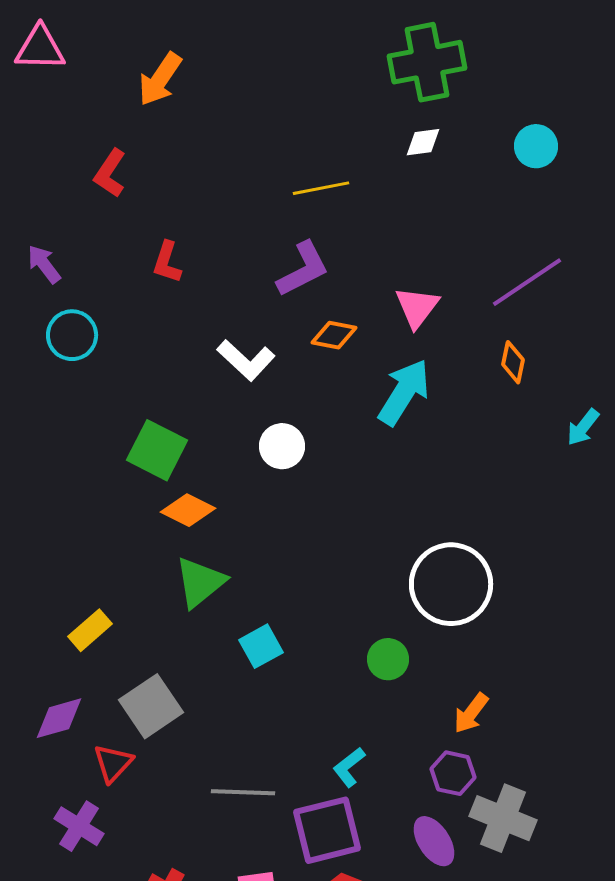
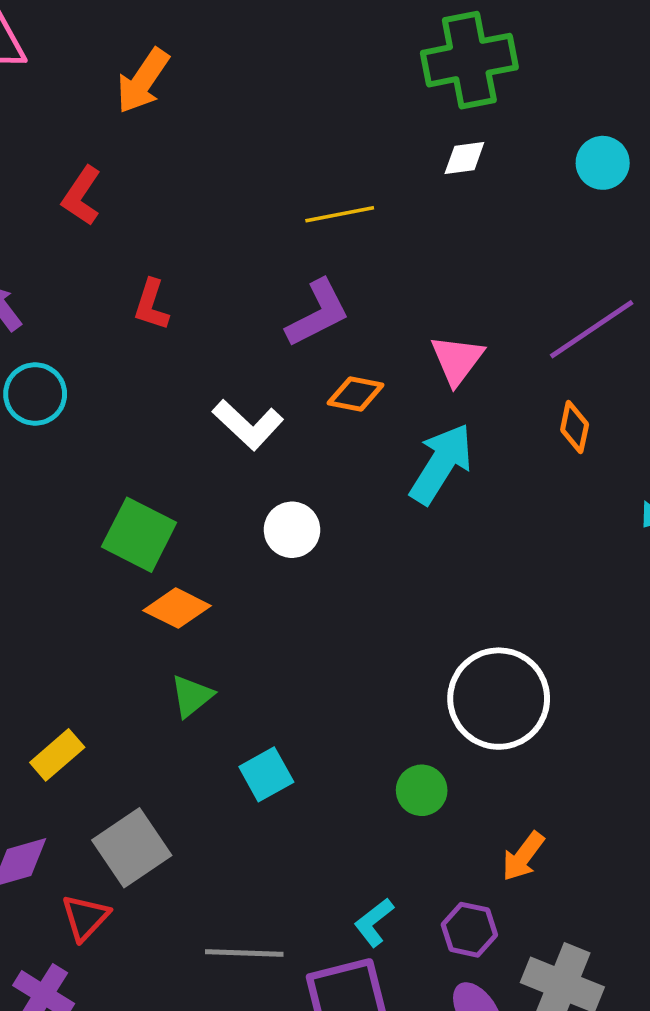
green triangle: (200, 582) -> (192, 696), size x0.7
purple hexagon: (453, 773) -> (469, 930), moved

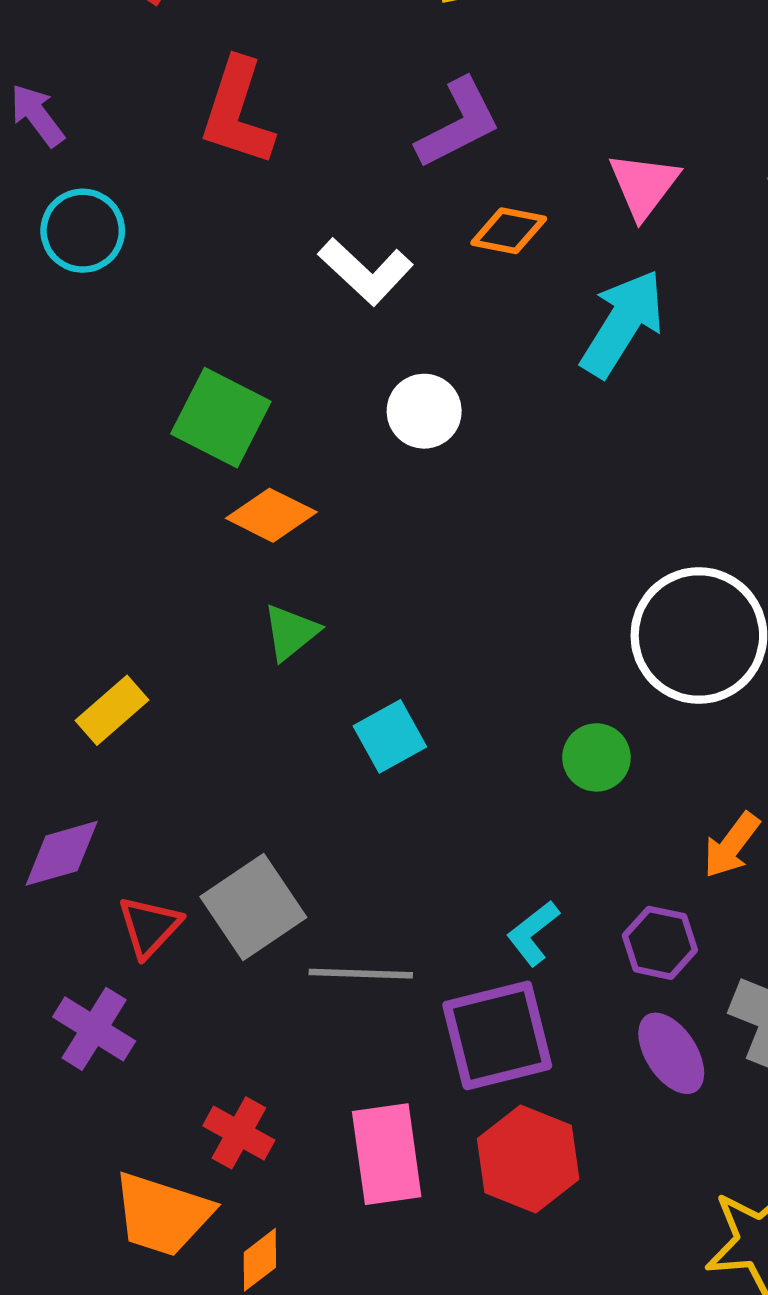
red L-shape: (151, 305) -> (237, 112), size x1.6
gray square: (132, 848) -> (253, 907), moved

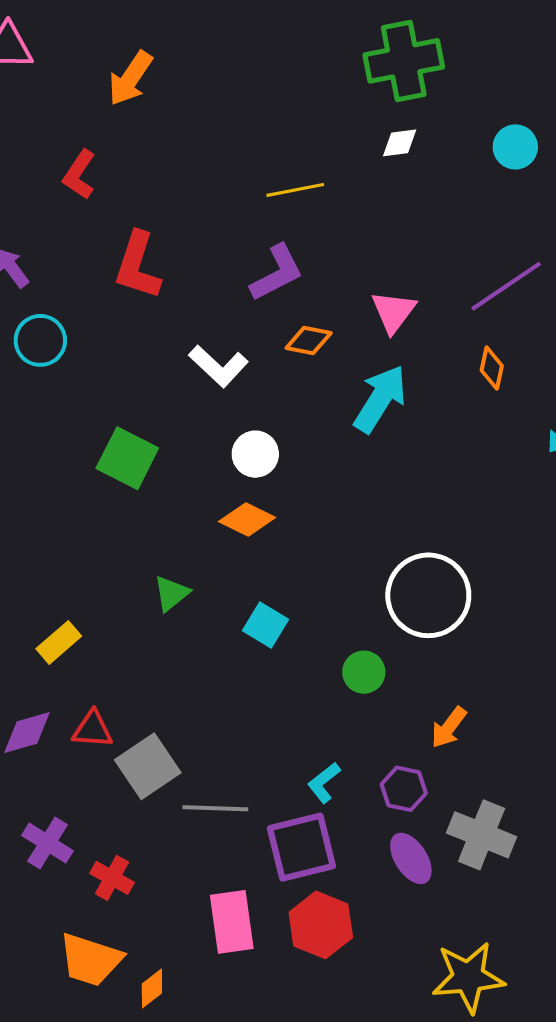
orange diamond: (271, 515) -> (247, 520), moved
cyan square: (390, 736) -> (266, 625), moved, turned -30
red triangle: (149, 927) -> (93, 729), moved, turned 51
red cross: (239, 1133) -> (112, 878), moved

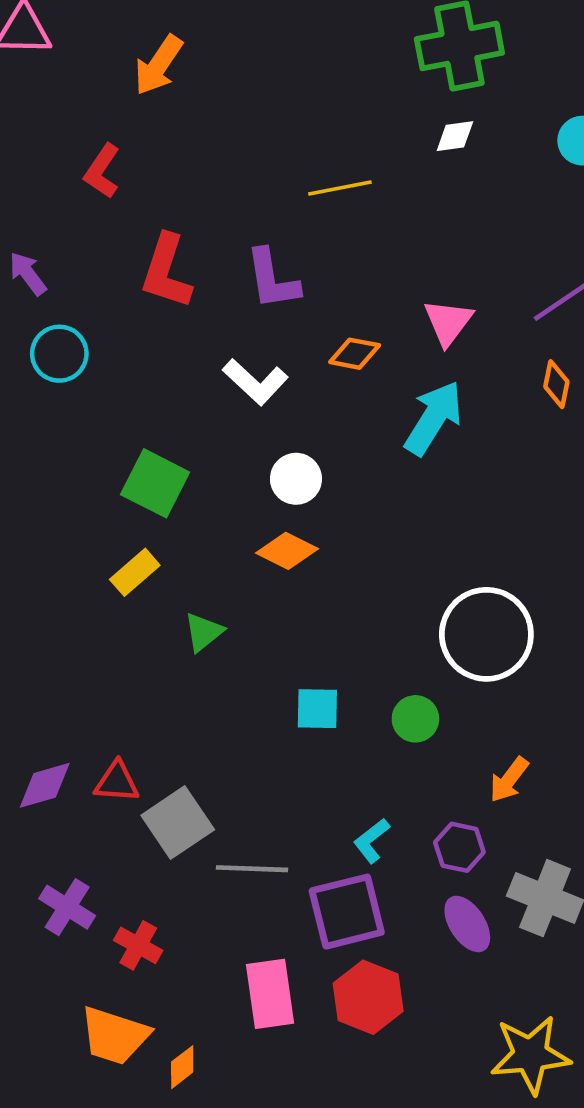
purple L-shape: (277, 273) -> (272, 279), moved, turned 108
cyan square: (266, 625) -> (317, 709), moved, turned -30
yellow rectangle: (59, 642) -> (135, 572), moved

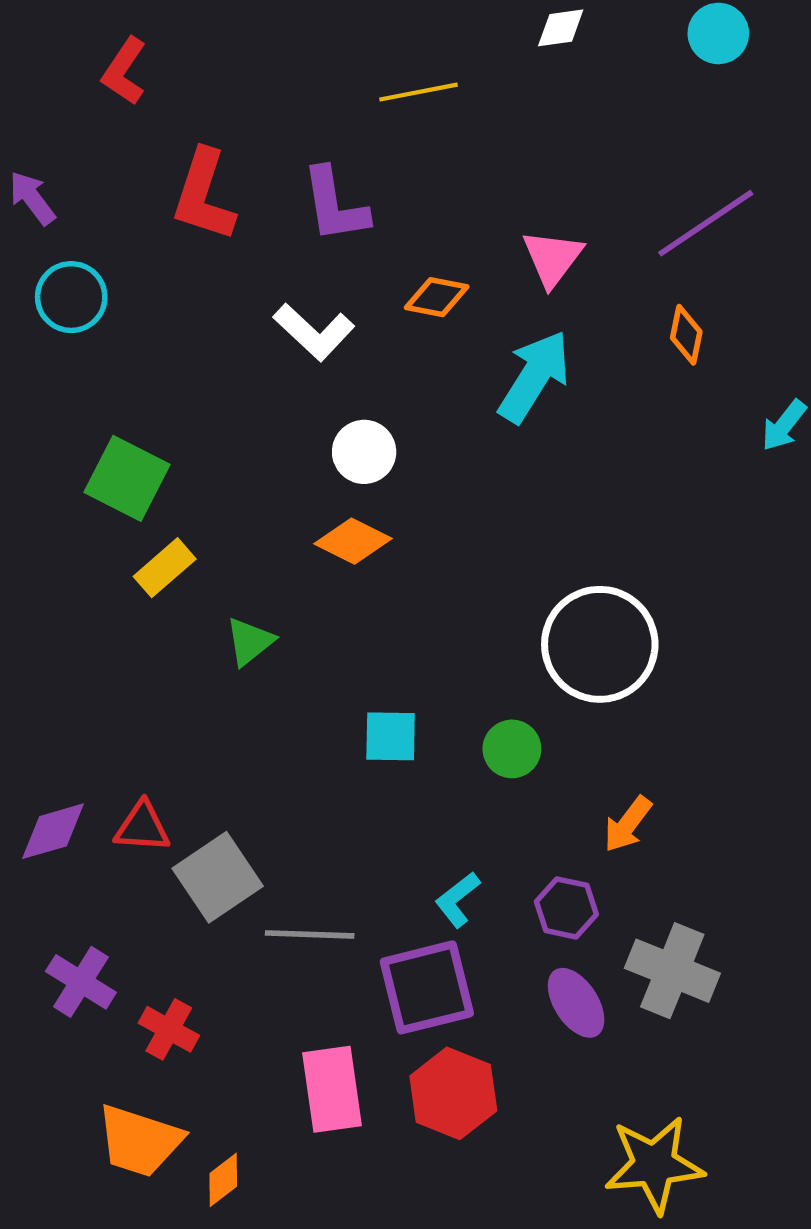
green square: (155, 483) -> (127, 478), moved

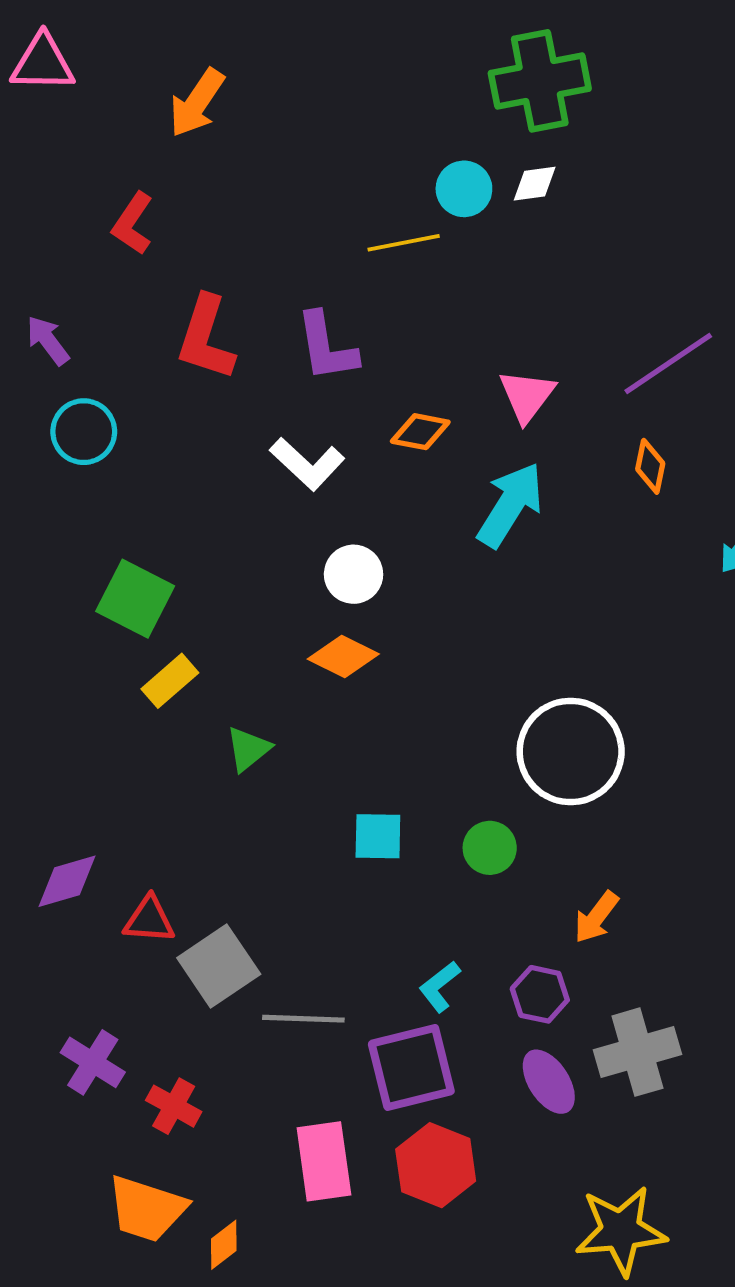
cyan circle: (718, 33) -> (464, 189), moved
purple diamond: (53, 831) -> (67, 881), moved
gray cross: (672, 971) -> (637, 1052), turned -38

